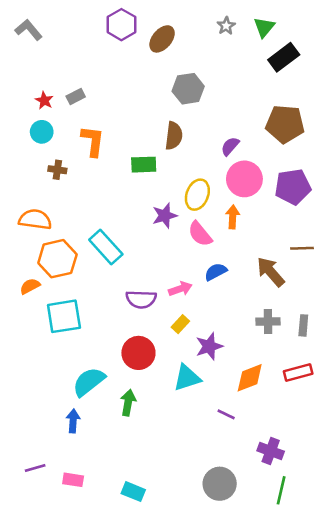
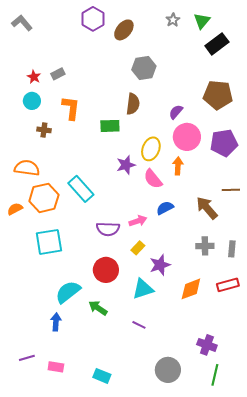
orange semicircle: (30, 286) -> (15, 209), moved
green arrow: (128, 403) -> (98, 308), turned -66
purple line: (226, 414) -> (139, 325), moved

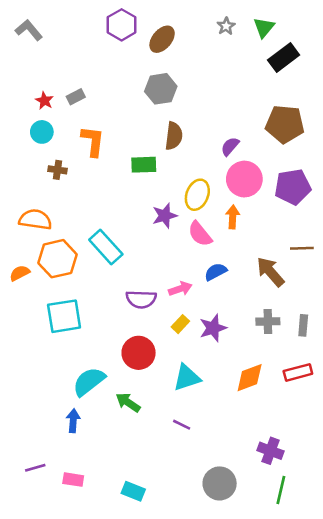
gray hexagon: (144, 68) -> (161, 89), moved
purple star: (160, 265) -> (213, 328), moved

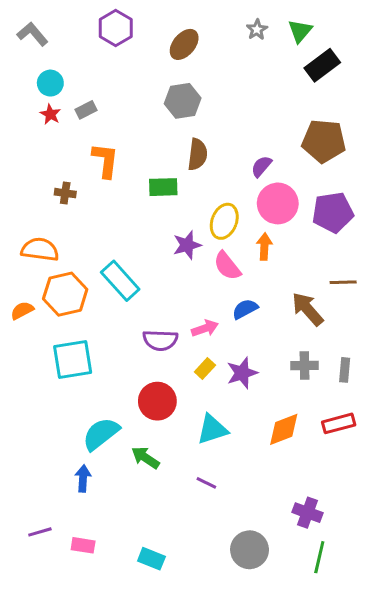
purple hexagon: (122, 25) -> (116, 28), moved
cyan circle: (42, 132) -> (50, 83), moved

